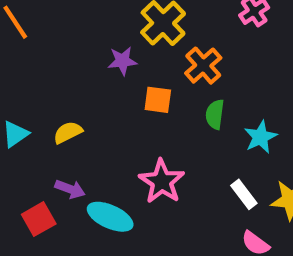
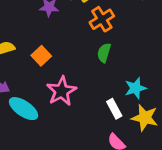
orange square: (158, 100) -> (41, 56), moved, turned 30
cyan star: (260, 137) -> (136, 88), moved

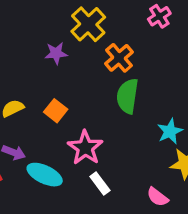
green semicircle: (104, 53) -> (127, 96), size x1.5
white rectangle: (114, 109) -> (100, 183), moved

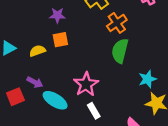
purple star: (56, 53) -> (57, 15), moved
orange square: (56, 111) -> (60, 40), moved, turned 35

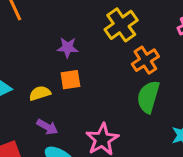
purple arrow: (35, 82) -> (47, 127), moved

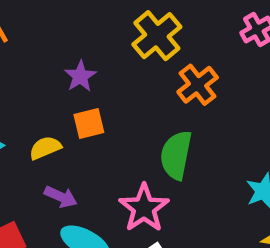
purple star: (68, 48) -> (80, 76), turned -30
green semicircle: (148, 97) -> (176, 155), moved

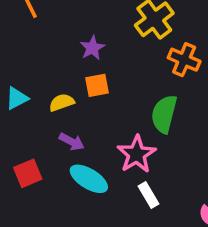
orange cross: (198, 85) -> (184, 60), turned -32

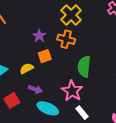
orange cross: (184, 60) -> (66, 39), moved
red square: (28, 173) -> (12, 100), moved

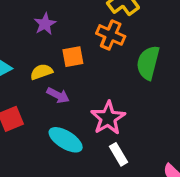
purple star: (39, 36) -> (45, 24), moved
green semicircle: (84, 67) -> (148, 63), moved
purple arrow: (35, 89) -> (58, 95), moved

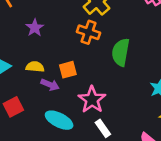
orange square: (73, 57) -> (68, 70), moved
yellow semicircle: (41, 72) -> (35, 67), turned 30

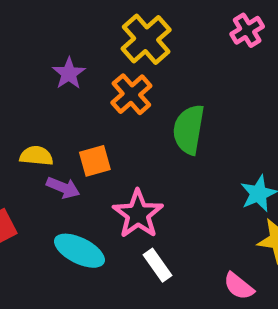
purple star: (35, 28) -> (69, 73), moved
orange cross: (89, 32) -> (131, 94), turned 30

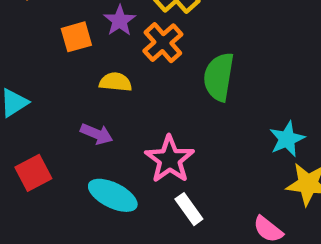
purple star: (69, 73) -> (120, 21), moved
yellow semicircle: (36, 156) -> (115, 82), moved
orange square: (95, 161) -> (76, 37), moved

